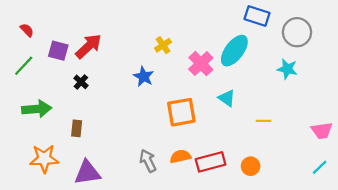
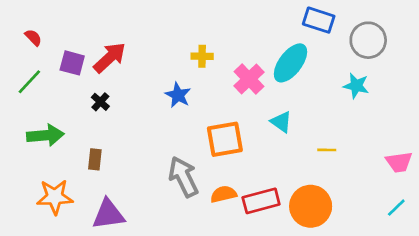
yellow cross: (163, 45) -> (202, 56), turned 35
gray arrow: (148, 161) -> (183, 177), moved, size x1.4
orange circle: (251, 166) -> (311, 206), size x1.8

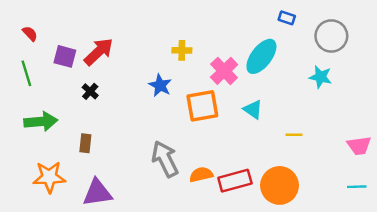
blue rectangle: (319, 20) -> (287, 18), size x0.6
green line: (29, 82) -> (26, 73), turned -60
orange square: (225, 139) -> (202, 106), moved
cyan line: (396, 208) -> (357, 187), turned 42

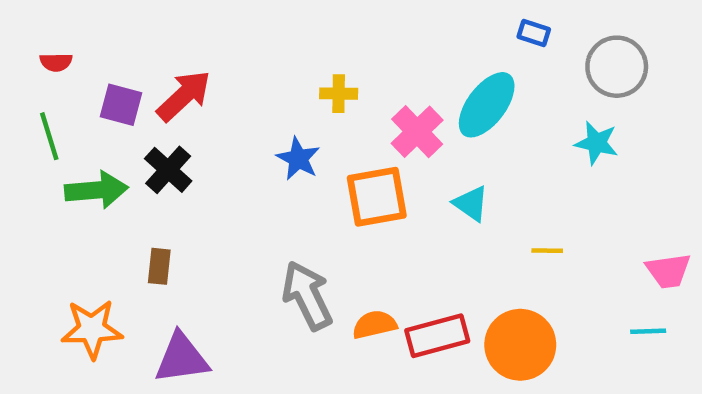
red semicircle: (30, 34) -> (56, 62), turned 133
black cross: (90, 91) -> (168, 170), size x1.5
green arrow: (41, 122) -> (96, 190), moved
cyan line: (357, 187) -> (648, 331), moved

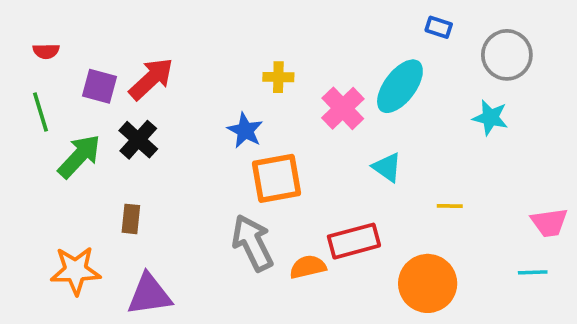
green arrow: (96, 190) -> (79, 156), turned -42
orange square: (377, 197) -> (276, 178), moved
red rectangle: (437, 336) -> (354, 241), moved

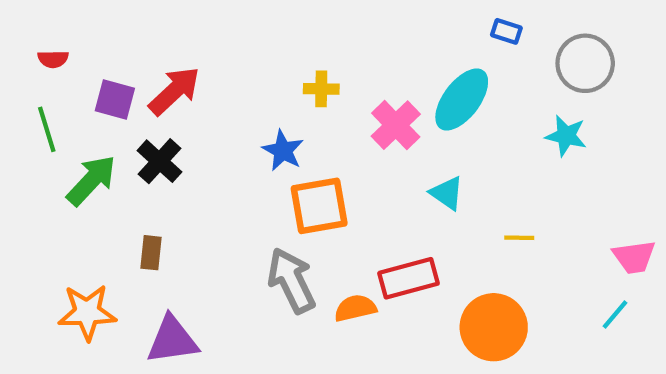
cyan line: (533, 272) -> (615, 314), turned -48

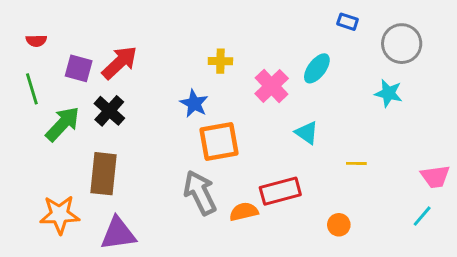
cyan ellipse: (462, 100) -> (317, 68), size x0.7
brown rectangle: (151, 253) -> (104, 174), size x1.8
orange circle: (494, 327) -> (339, 225), size x0.5

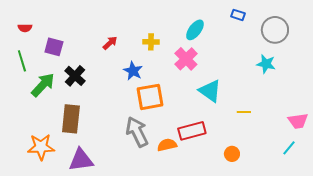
red arrow: (120, 63) -> (110, 43), moved, size x0.6
cyan ellipse: (317, 68) -> (195, 30), moved
cyan triangle: (307, 133) -> (210, 91), size x1.4

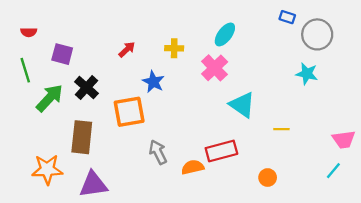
blue rectangle: (238, 15) -> (287, 17), moved
orange square: (150, 97) -> (129, 112), moved
gray arrow: (137, 132) -> (158, 152), size x0.7

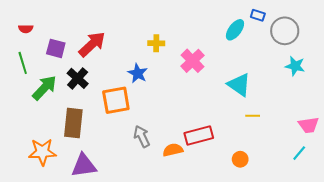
cyan ellipse: (225, 34) -> (235, 30), moved
red arrow: (127, 49) -> (92, 44), moved, size x1.8
cyan star: (307, 74) -> (295, 66), moved
cyan triangle: (242, 105) -> (239, 85), moved

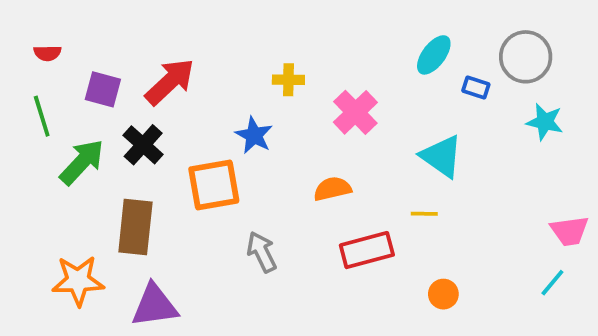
blue rectangle: (258, 15) -> (476, 87), moved
yellow line: (253, 116) -> (424, 214), moved
orange semicircle: (173, 150) -> (332, 189), moved

